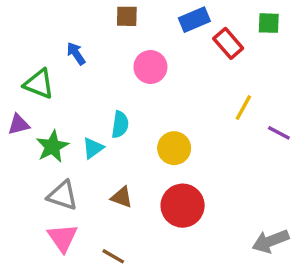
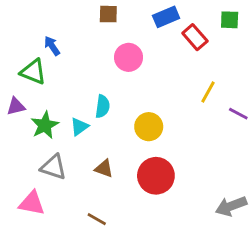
blue arrow: (76, 53) -> (52, 46), moved
pink triangle: (63, 238) -> (32, 203), moved, turned -44

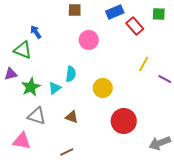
red circle: (156, 176) -> (124, 121), moved
brown line: (97, 219) -> (67, 152), turned -56

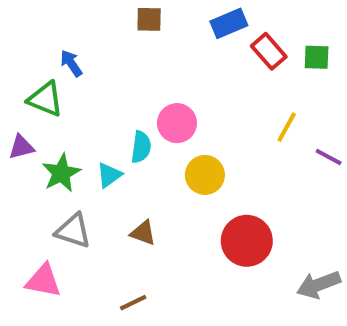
green square: (159, 14) -> (317, 57), moved
pink circle: (89, 40) -> (177, 123), moved

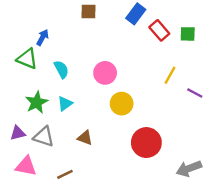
blue rectangle: (229, 23) -> (136, 14), turned -30
blue arrow: (71, 63) -> (42, 37), turned 63
purple triangle: (21, 147) -> (18, 133), moved
cyan semicircle: (141, 147) -> (61, 69), moved, turned -36
brown line: (133, 303) -> (65, 174), moved

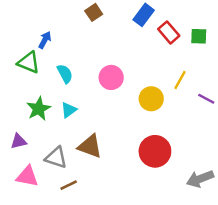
brown square: (89, 12) -> (94, 12), turned -35
yellow circle: (122, 104) -> (151, 99), moved
gray triangle: (44, 137) -> (56, 158), moved
brown triangle: (85, 138) -> (90, 146), size x1.5

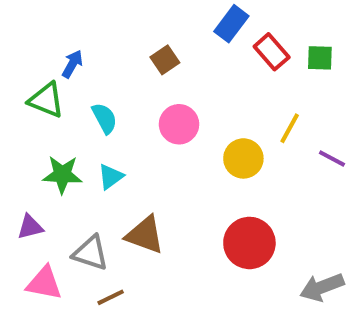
brown square: (94, 12) -> (165, 60), moved
green star: (39, 109) -> (62, 175), turned 30

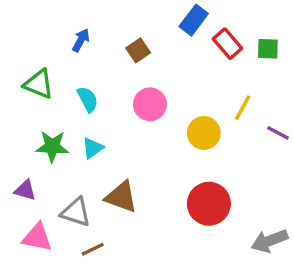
blue arrow: (72, 64) -> (81, 40), moved
purple triangle: (30, 227) -> (25, 190), turned 30

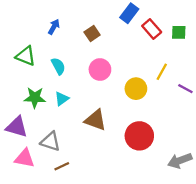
purple triangle: (25, 190) -> (17, 127), size x1.5
brown triangle: (121, 197) -> (95, 120), moved

